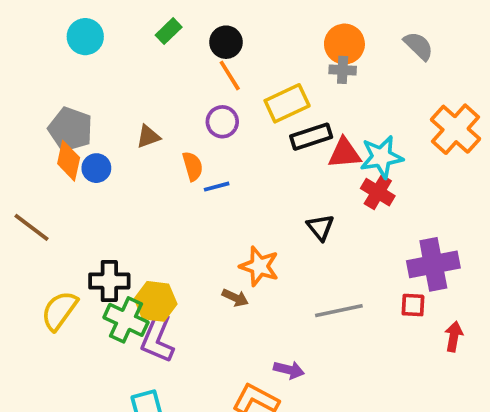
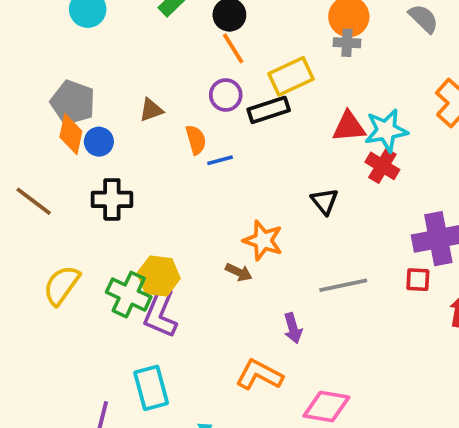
black rectangle: (311, 137) -> (269, 110), moved
black cross: (109, 281) -> (112, 199), moved
purple arrow: (289, 370) -> (293, 328), moved, turned 60

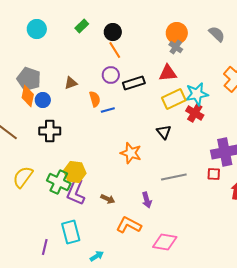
gray cross: (347, 43) -> (176, 47), turned 32
yellow rectangle: (291, 76) -> (174, 99), moved
red triangle: (349, 127) -> (168, 73), moved
brown arrow: (239, 272) -> (108, 199), moved

